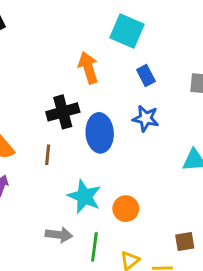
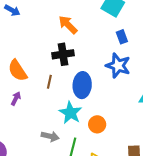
orange arrow: (88, 68) -> (68, 25), moved, turned -35
blue star: (146, 118) -> (118, 66), size x1.4
blue ellipse: (100, 133) -> (82, 85), moved

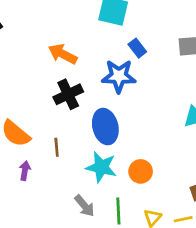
blue star: (118, 66) -> (119, 76), moved
brown line: (49, 82) -> (57, 147), moved
gray arrow: (50, 136) -> (84, 206), turned 54

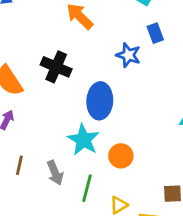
blue star: (119, 76) -> (128, 55), size x0.7
black cross: (68, 94) -> (56, 67), moved, turned 32
brown line: (57, 147) -> (19, 165), moved

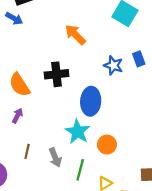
blue rectangle: (155, 33) -> (139, 59), moved
black cross: (56, 67) -> (57, 74), turned -30

